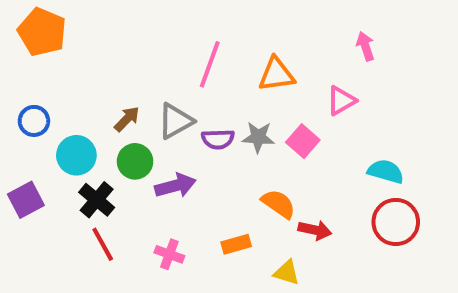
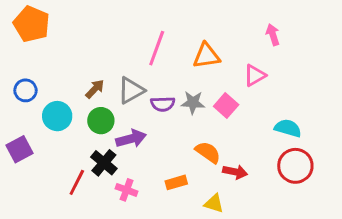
black cross: (97, 200) -> (104, 163), moved
red line: (103, 244) -> (77, 182), turned 56

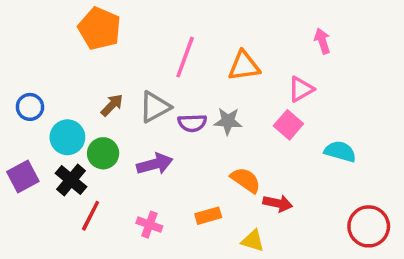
orange pentagon: (32, 24) -> (100, 29), moved
pink square: (226, 106) -> (288, 125), moved
green circle: (101, 121) -> (103, 153), moved
black cross: (104, 163) -> (71, 180), moved
red circle: (295, 166) -> (369, 226), moved

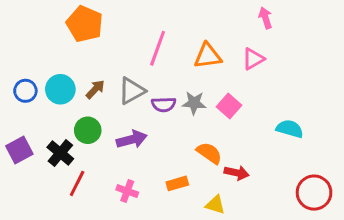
pink arrow: (322, 41) -> (265, 18), moved
pink triangle: (301, 89) -> (253, 59), moved
pink square: (288, 125) -> (229, 106), moved
cyan circle: (67, 137) -> (60, 89), moved

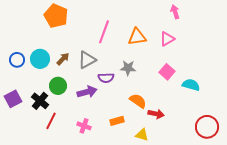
purple semicircle: (164, 104) -> (106, 78), moved
pink square: (229, 106) -> (167, 72), moved

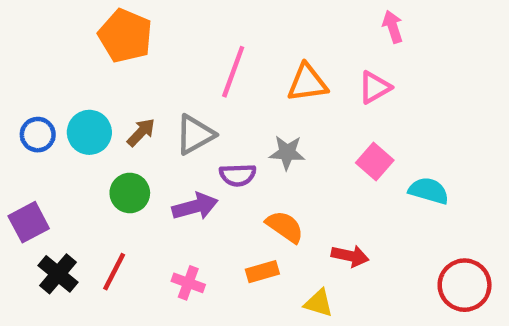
black cross: (40, 101) -> (58, 274), moved
orange semicircle: (138, 101) -> (285, 227), moved

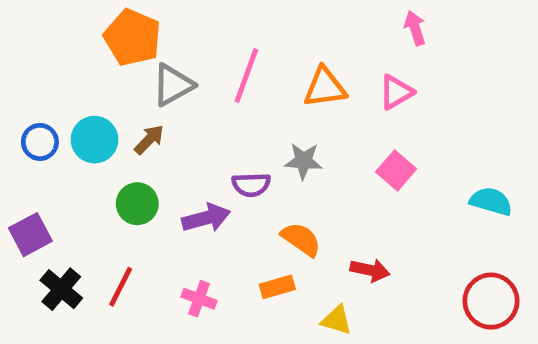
gray triangle: (195, 135) -> (173, 85), moved
cyan semicircle: (429, 191) -> (491, 201), moved

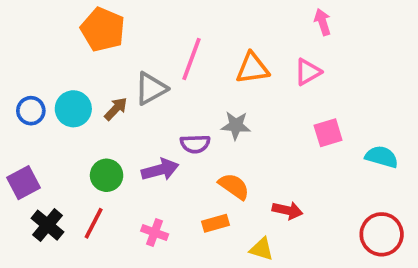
gray triangle: (173, 85) -> (151, 88), moved
pink square: (396, 170) -> (328, 133), moved, turned 32
green circle: (137, 204) -> (107, 175), moved

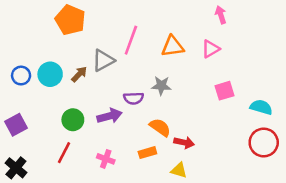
red arrow: (287, 210) -> (184, 142), moved
black cross: (47, 225) -> (16, 168), moved
red circle: (382, 234) -> (264, 142), moved

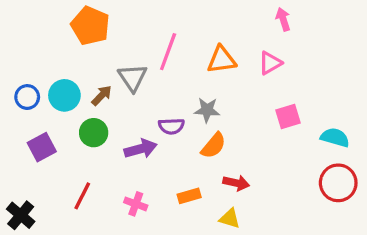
gray triangle: (103, 60) -> (132, 78), turned -35
green circle: (73, 120) -> (94, 133), moved
purple square: (16, 125) -> (42, 147), moved
orange semicircle: (160, 127) -> (213, 146), moved, turned 95

